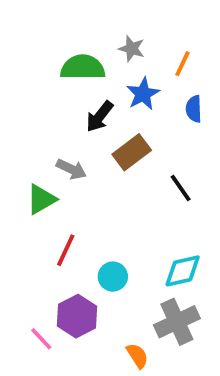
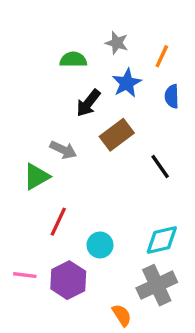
green semicircle: (83, 67) -> (73, 60), size x0.7
pink line: (41, 339) -> (25, 275), moved, turned -40

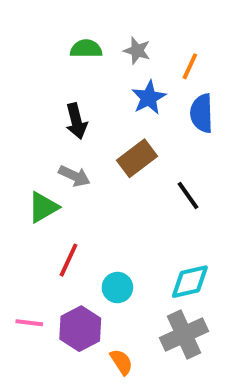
green semicircle: (73, 60) -> (86, 49), moved
blue semicircle: (172, 96) -> (202, 113), size x1.4
black arrow: (88, 103) -> (76, 121), moved, turned -52
orange semicircle: (122, 315) -> (121, 362), moved

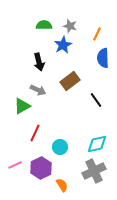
blue star: (149, 98) -> (63, 45), moved
pink line: (29, 323) -> (15, 165), turned -32

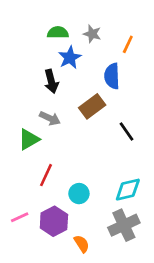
blue star: (63, 45) -> (70, 58), moved
blue semicircle: (103, 58) -> (112, 76), moved

